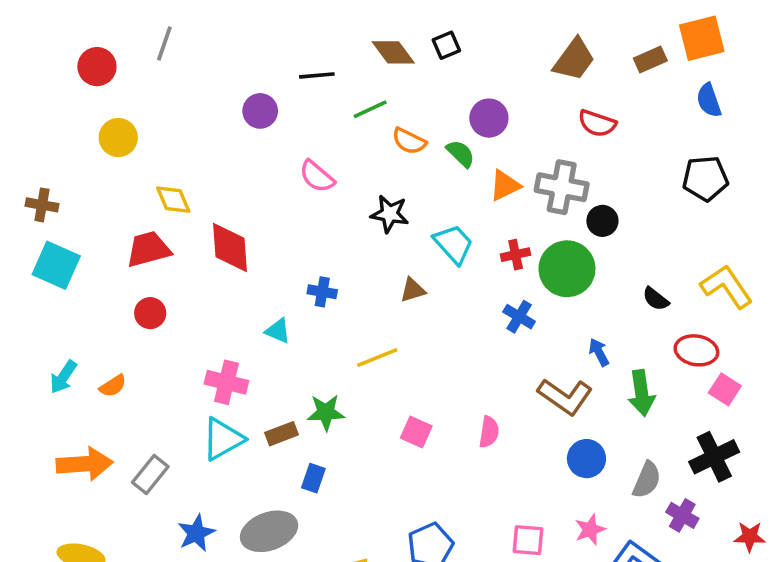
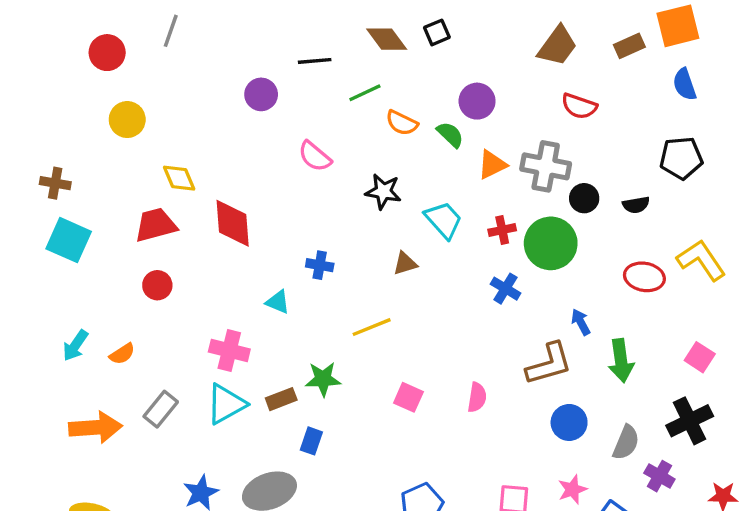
black semicircle: (656, 299) -> (636, 205), moved, turned -48
red ellipse: (696, 350) -> (644, 277), moved
brown L-shape: (565, 396) -> (549, 364), turned -51
gray rectangle: (150, 475) -> (161, 409), moved

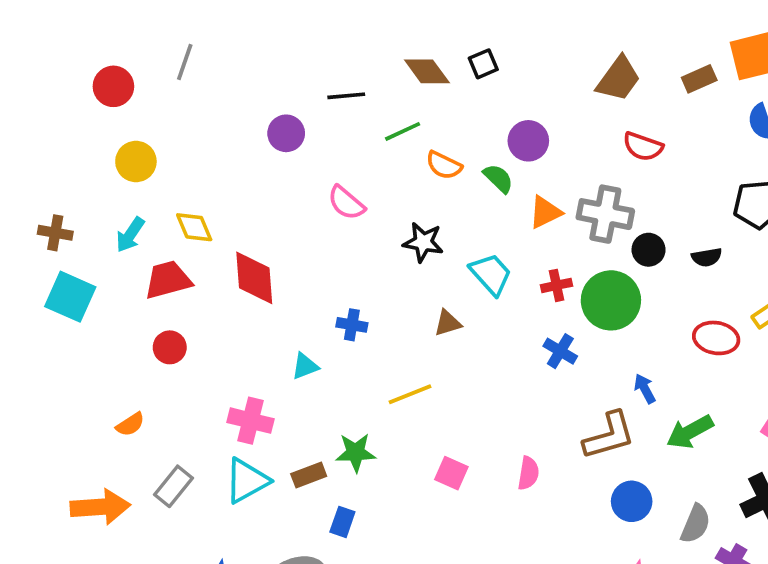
cyan triangle: (278, 302) -> (305, 366), turned -44
cyan arrow: (75, 345) -> (130, 235), moved
green arrow: (621, 361) -> (690, 432), turned 69

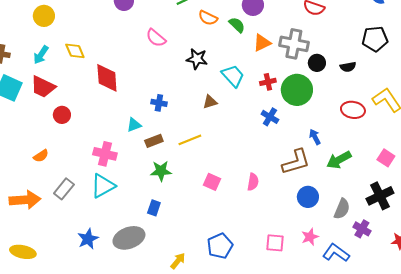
red trapezoid: (168, 280) -> (43, 87), moved, turned -140
brown rectangle: (309, 475) -> (154, 141), moved

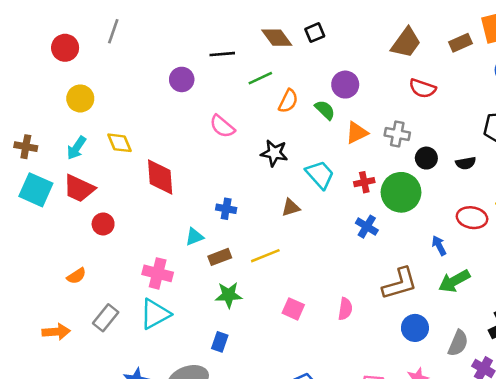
orange semicircle: (208, 18) -> (288, 101), turned -90
gray cross: (294, 44) -> (397, 134), size x0.7
blue arrow: (315, 137) -> (439, 246), moved
orange arrow: (25, 200) -> (56, 332), size x0.7

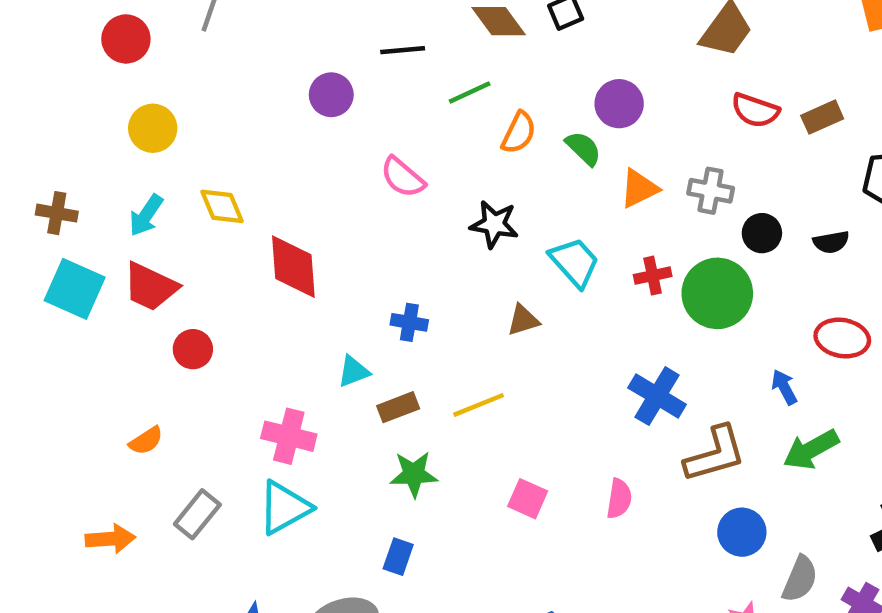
brown rectangle: (461, 43) -> (822, 117), moved
blue cross: (367, 227) -> (657, 396), moved, size x1.4
gray semicircle: (458, 343) -> (800, 579), moved

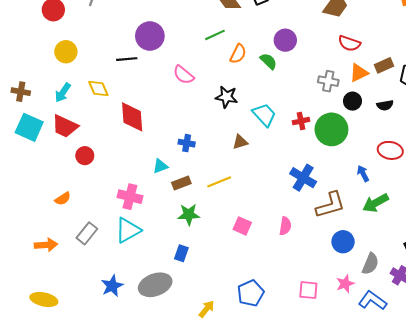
black line: (403, 50) -> (127, 59), moved
purple circle: (331, 95) -> (150, 36), size x1.4
brown rectangle: (822, 117) -> (384, 65), moved
orange triangle: (639, 188) -> (359, 73), moved

